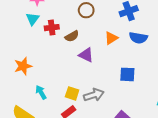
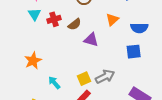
blue semicircle: (138, 38) -> (139, 28), moved
yellow square: (72, 93) -> (84, 79), turned -32

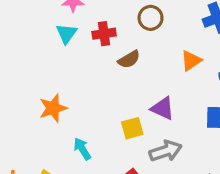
red cross: (54, 19) -> (104, 34), moved
purple triangle: (91, 40) -> (163, 108), moved
yellow square: (84, 79) -> (132, 128), moved

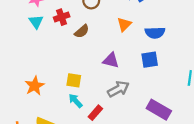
orange star: (53, 108) -> (35, 86), moved
yellow square: (132, 128) -> (74, 80), moved, turned 35
cyan arrow: (82, 149) -> (75, 101), moved

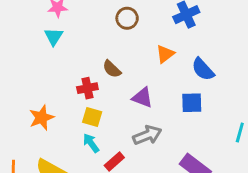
red cross: (62, 17) -> (87, 88), moved
brown semicircle: (82, 31) -> (112, 69), moved, turned 77
blue semicircle: (155, 33) -> (203, 69), turned 42

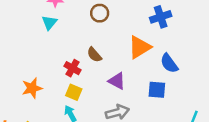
brown circle: (127, 18) -> (100, 13), moved
orange triangle: (165, 54) -> (140, 47), size x1.5
red cross: (87, 88) -> (72, 68), turned 35

